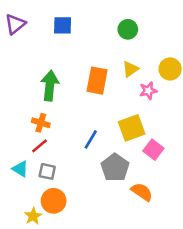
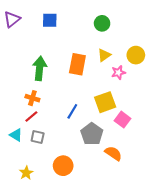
orange circle: (54, 201) -> (63, 166), moved

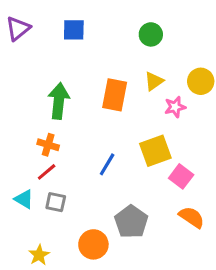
gray pentagon: (92, 134) -> (131, 222), moved
orange semicircle: (113, 153) -> (192, 217), moved

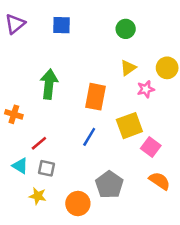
orange rectangle: (115, 95) -> (95, 97), moved
orange cross: (48, 145) -> (14, 114), moved
yellow star: (39, 255) -> (38, 196), moved, turned -30

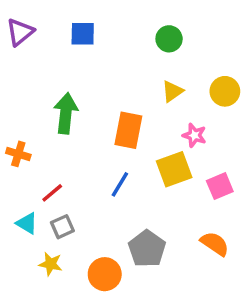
pink star: (146, 89) -> (194, 135), moved, turned 30
pink square: (151, 147) -> (220, 186), moved, turned 30
gray square: (46, 168) -> (62, 227), turned -36

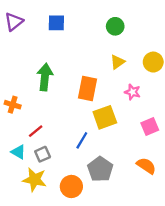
yellow square: (174, 169) -> (105, 117), moved
blue line: (120, 184) -> (82, 140), moved
yellow star: (51, 264) -> (35, 180), size x1.5

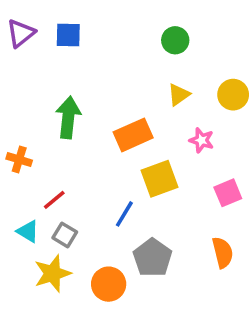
blue square: (56, 23) -> (68, 35), moved
orange rectangle: (88, 89) -> (133, 135), turned 55
gray square: (43, 154) -> (65, 235), turned -35
orange semicircle: (146, 166) -> (223, 252), turned 42
yellow star: (35, 180) -> (52, 274), turned -30

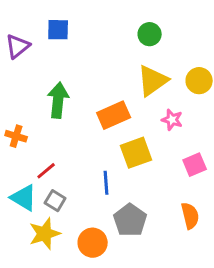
purple triangle: (21, 33) -> (18, 46), moved
yellow triangle: (179, 95) -> (153, 81), size x1.6
blue line: (124, 214) -> (106, 183), turned -35
cyan triangle: (28, 231) -> (24, 198), size x1.4

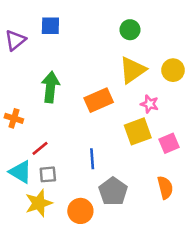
yellow square: (136, 153) -> (138, 131), moved
gray square: (55, 201) -> (48, 174), turned -36

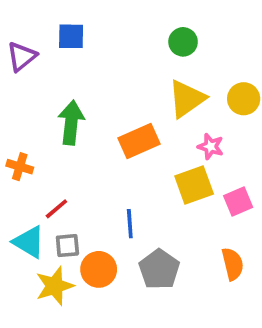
orange circle: (80, 211) -> (99, 269), moved

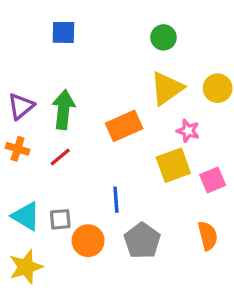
purple triangle: (22, 57) -> (21, 106), moved
red line: (56, 209) -> (60, 157), moved
yellow star: (55, 286) -> (26, 267), moved

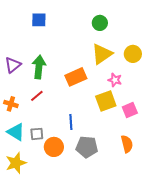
orange cross: (18, 149) -> (11, 104), moved
gray pentagon: (142, 241) -> (87, 147), turned -30

